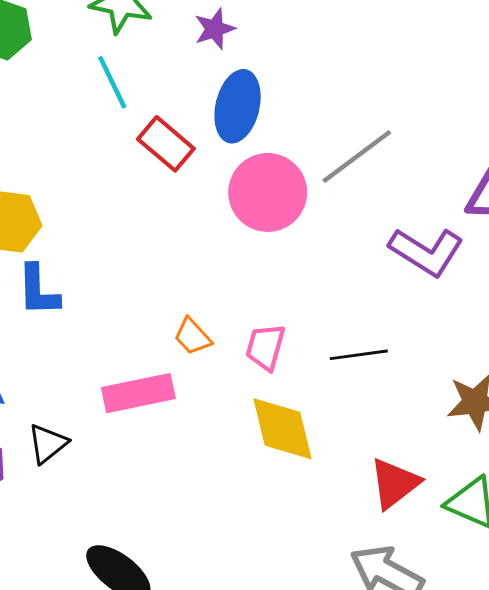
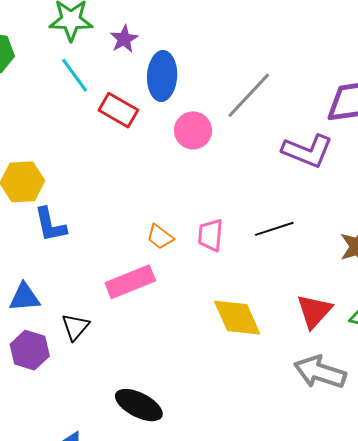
purple star: (215, 29) -> (124, 39), moved
pink circle: (268, 192) -> (193, 130), size x0.7
yellow diamond: (283, 429) -> (237, 318), moved

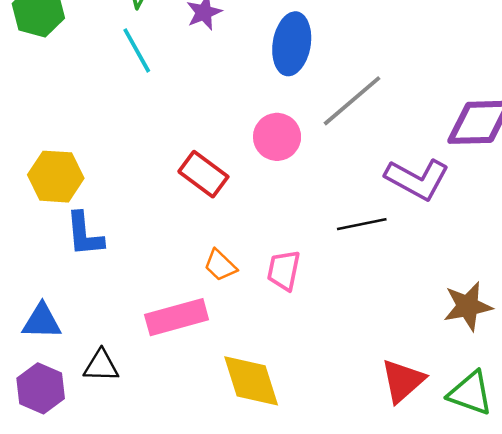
blue ellipse: (162, 76) -> (292, 44), moved
red rectangle: (118, 110) -> (203, 174), moved
black line: (274, 229) -> (362, 224), moved
yellow diamond: (237, 318) -> (251, 381), moved
black triangle: (75, 327) -> (101, 366), turned 44

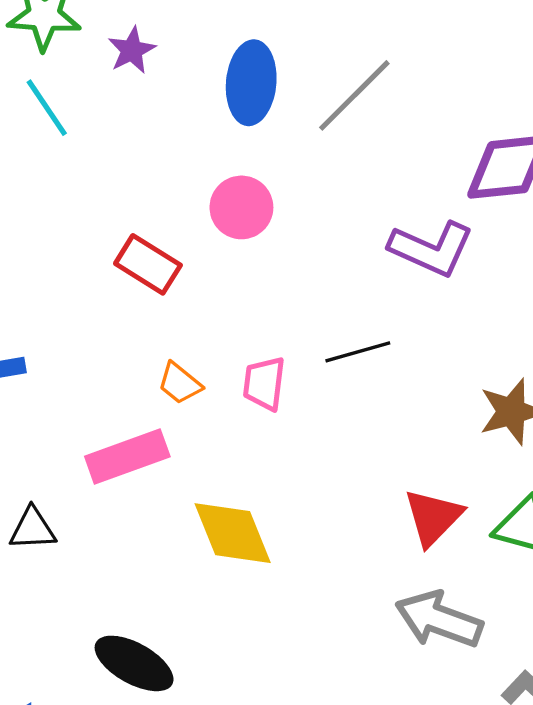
gray line: (352, 101) -> (354, 95), moved
black line: (362, 224) -> (358, 352), moved

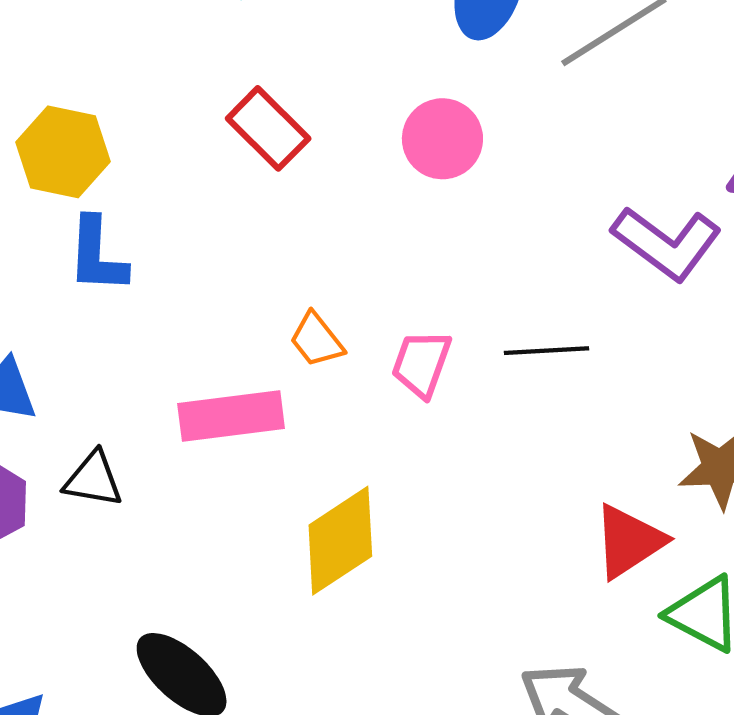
red rectangle: (148, 264) -> (268, 128), moved
red triangle: (433, 517) -> (629, 541), moved
yellow diamond: (233, 533) -> (340, 541), turned 66

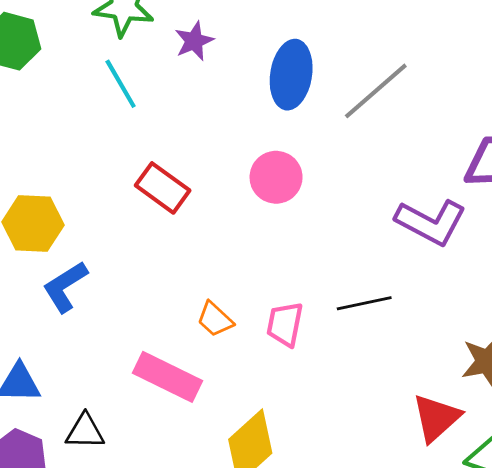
blue L-shape: (97, 255) -> (65, 287), turned 64
pink rectangle: (231, 416) -> (168, 377), turned 42

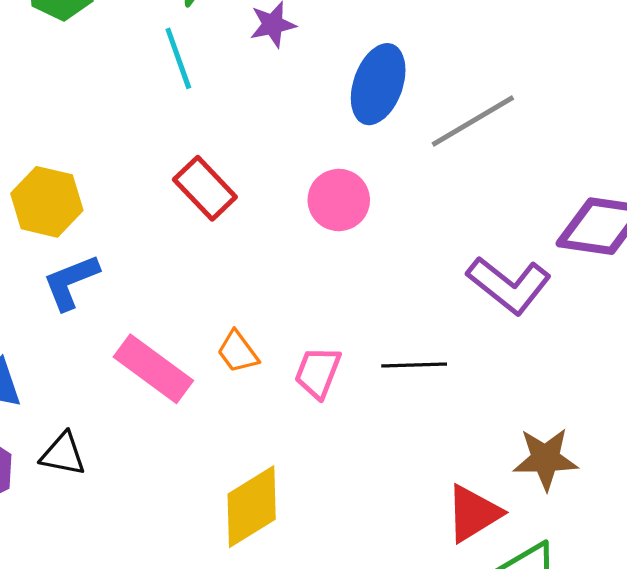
pink rectangle: (168, 377) -> (153, 369), moved

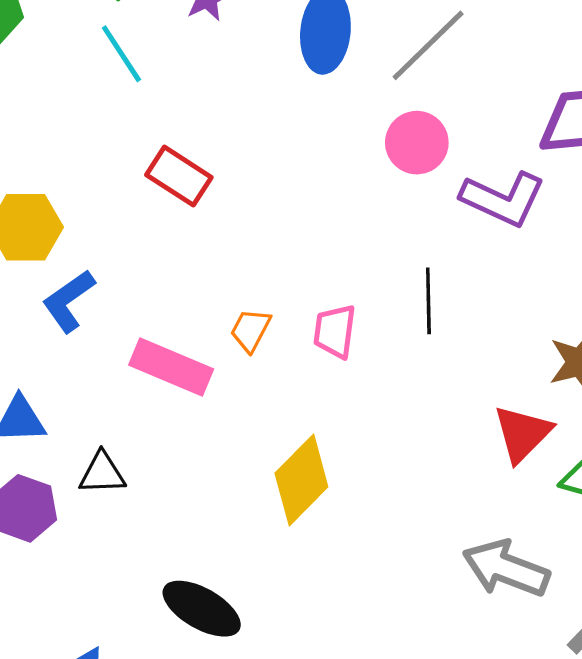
pink circle: (339, 200) -> (417, 143), moved
orange trapezoid: (238, 352) -> (251, 330), turned 78
black line: (414, 365) -> (428, 301), turned -76

